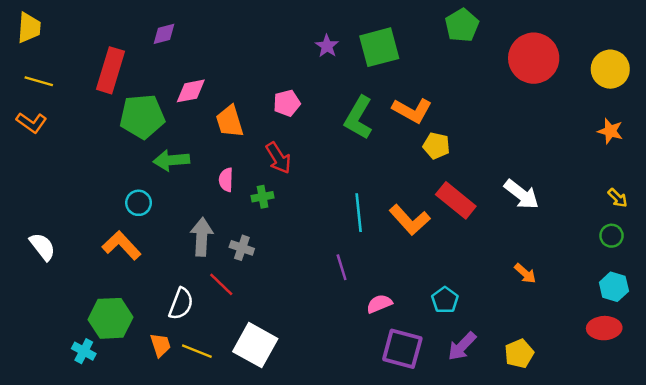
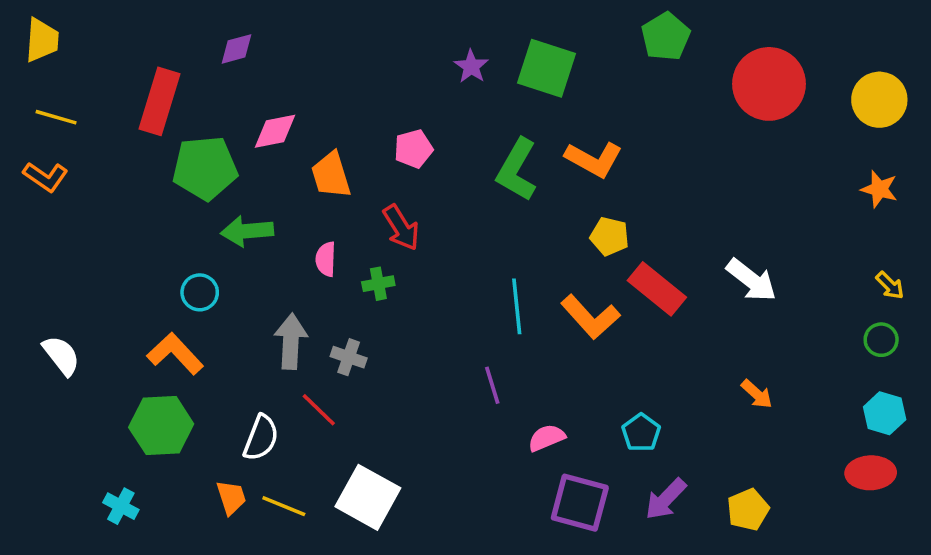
green square: (379, 47) -> (547, 68), turned 33
yellow pentagon: (436, 146) -> (610, 236), moved
green hexagon: (111, 318) -> (161, 426), moved

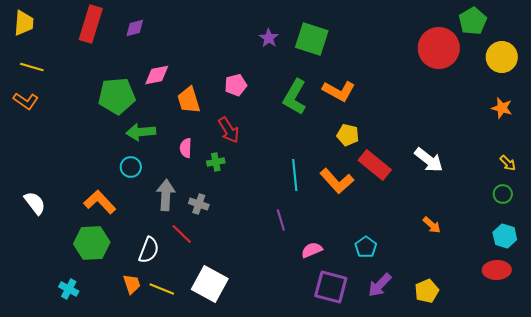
green pentagon: (666, 37) -> (473, 21), moved
red rectangle: (159, 101) -> (91, 24), moved
cyan circle: (200, 292) -> (131, 167), moved

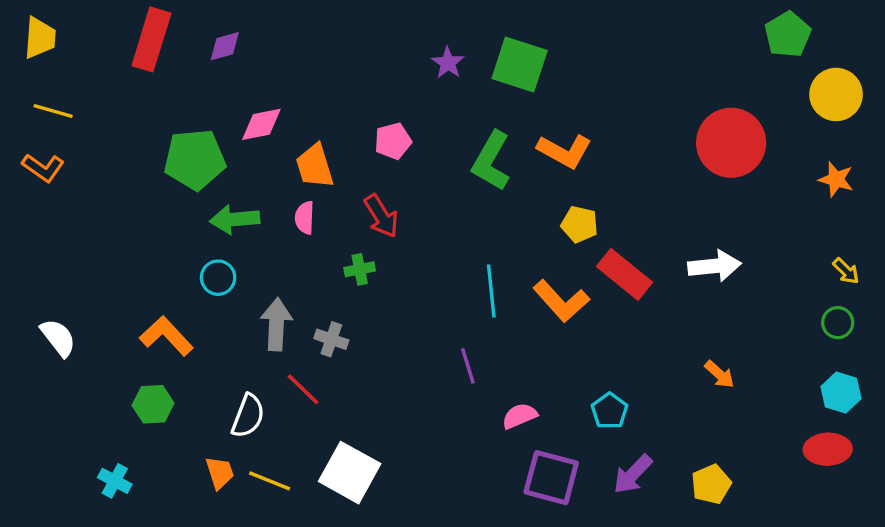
red circle: (439, 48) -> (731, 143), moved
pink semicircle: (186, 148) -> (305, 218), moved
white arrow: (429, 160) -> (714, 266), turned -44
green hexagon: (92, 243) -> (153, 404), size x0.7

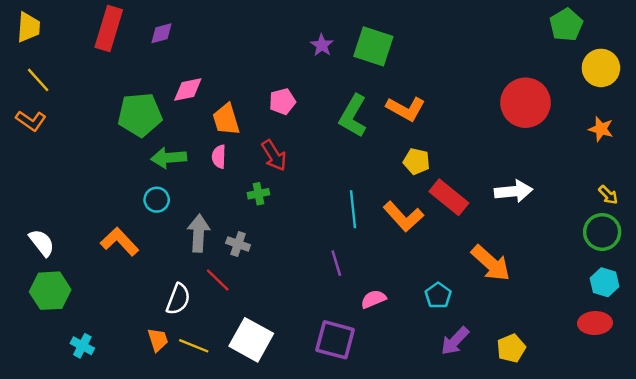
yellow line: (53, 111) -> (38, 80), turned 32
green circle: (838, 323) -> (602, 232), size x1.6
orange arrow: (719, 374) -> (491, 263), moved, size x1.8
green hexagon: (153, 404) -> (50, 291), moved, size x1.4
purple square: (551, 478) -> (335, 340), moved

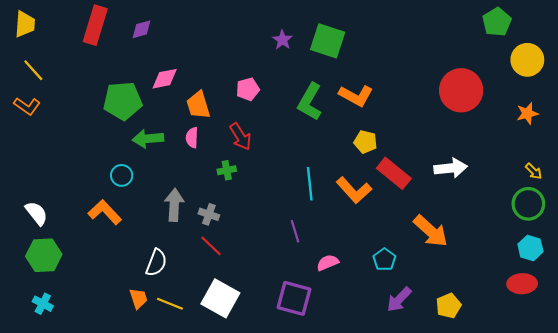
orange star: (601, 129) -> (527, 113), turned -30
cyan circle: (157, 200) -> (122, 175), moved
red line: (218, 280) -> (211, 246), moved
cyan cross: (82, 346) -> (43, 304), moved

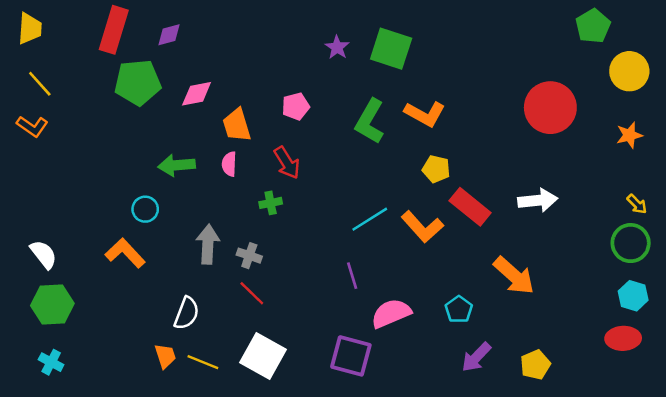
green pentagon: (123, 101) -> (138, 82), moved
cyan line: (310, 184) -> (370, 219), turned 64
pink semicircle: (328, 263) -> (391, 313), size x1.5

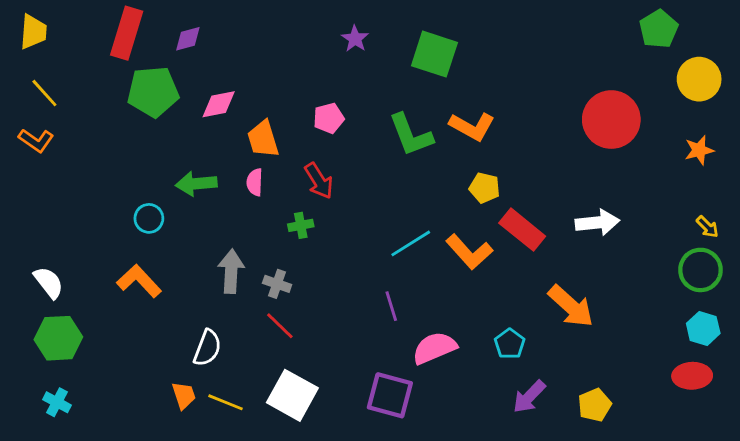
purple star: (337, 47) -> (355, 39), moved
green L-shape: (370, 121) -> (411, 135), turned -51
cyan circle: (145, 209) -> (149, 218), moved

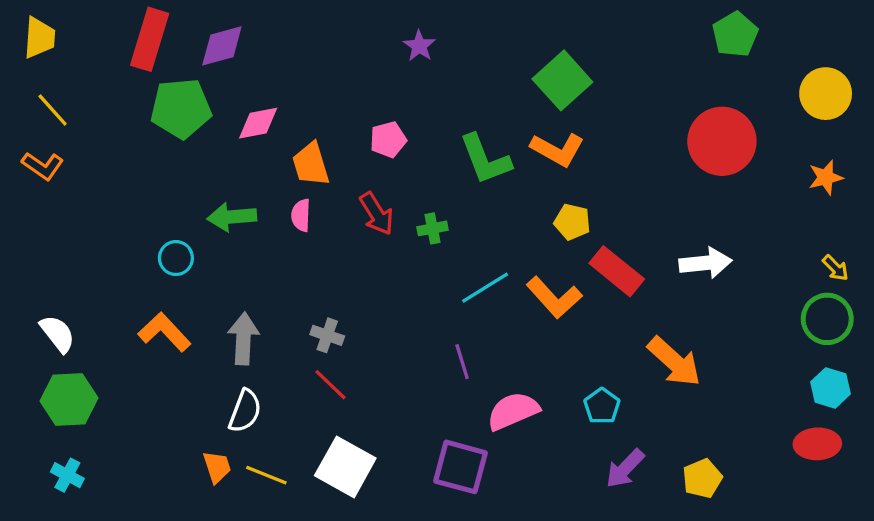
green pentagon: (659, 29) -> (735, 34), moved
purple diamond: (188, 39) -> (222, 46), size x1.4
green square: (434, 54) -> (562, 80), moved, turned 30
green cross: (301, 225) -> (432, 228), moved
gray arrow: (231, 271) -> (243, 339), moved

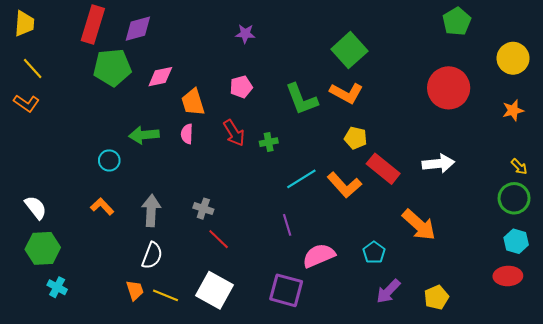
purple star: (419, 46) -> (245, 34), moved, turned -30
orange L-shape: (164, 332) -> (102, 206), size x0.7
red line: (331, 385) -> (219, 239), moved
cyan cross: (67, 475) -> (57, 287), moved

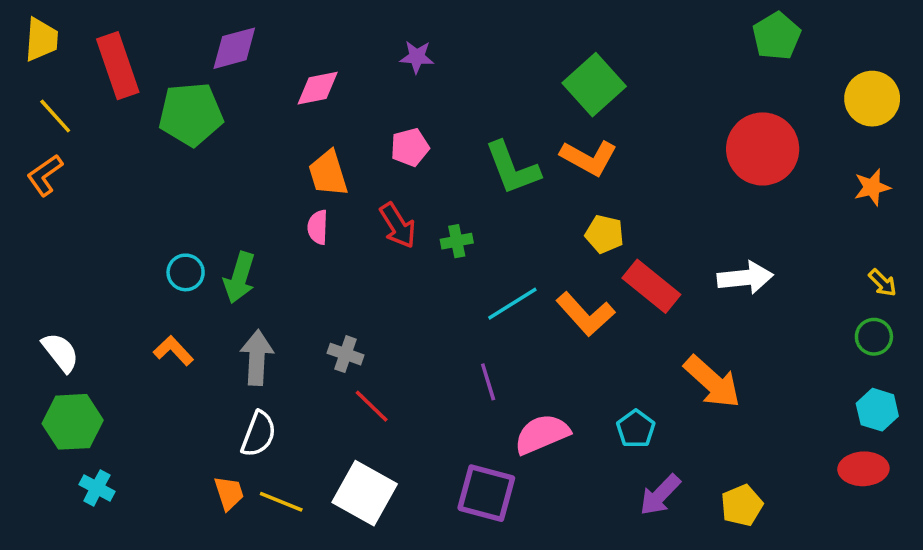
red rectangle: (93, 25) -> (118, 66), moved, turned -36
pink diamond: (160, 77) -> (318, 88), moved
orange L-shape: (26, 103) -> (45, 175), turned 110
green arrow: (144, 135) -> (239, 278), moved, turned -68
green circle: (514, 198) -> (874, 337), size x0.7

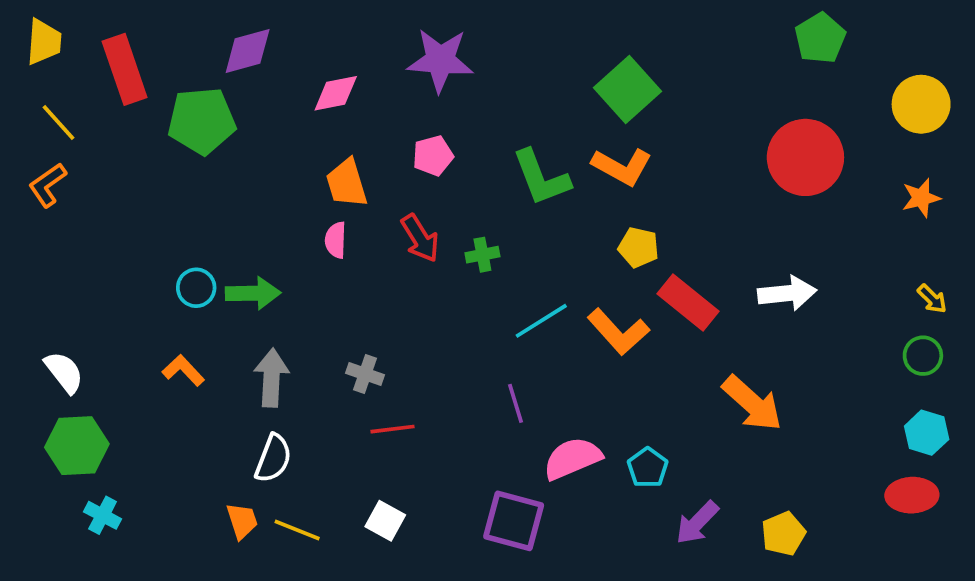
purple star: (417, 57) -> (440, 60), size x1.8
green arrow: (239, 278) -> (253, 293), turned -108
red line: (372, 406) -> (393, 429), turned -51
cyan pentagon: (636, 429) -> (648, 468), moved
white square: (365, 493) -> (385, 521), size x0.6

